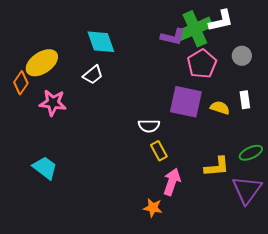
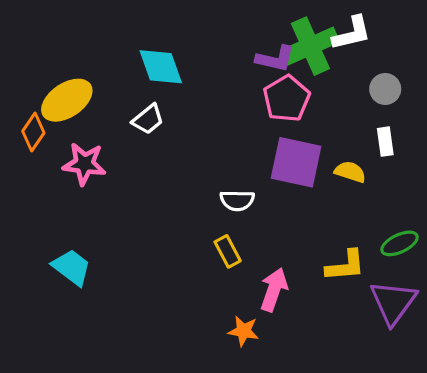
pink pentagon: (202, 64) -> (287, 99), moved
white rectangle: (245, 100) -> (385, 142), moved
yellow rectangle: (159, 151) -> (228, 251), moved

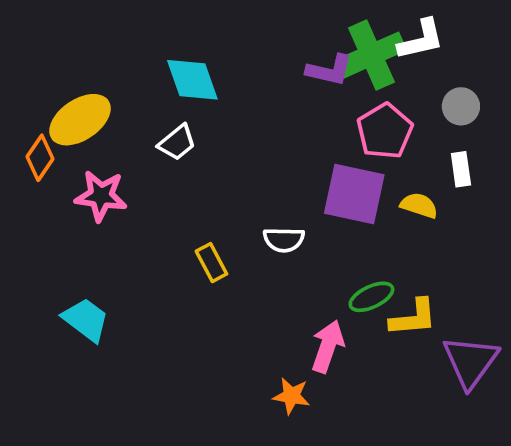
pink pentagon: (287, 99) -> (385, 131), moved
green ellipse: (400, 243) -> (371, 297), moved
yellow rectangle: (228, 251) -> (211, 263), moved

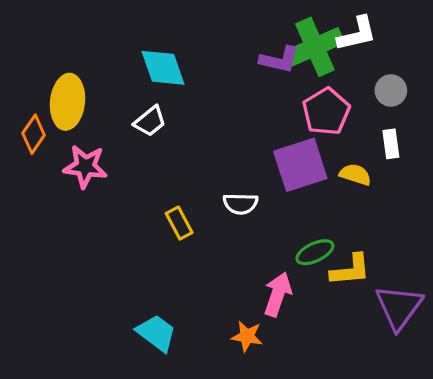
yellow ellipse: (80, 120) -> (68, 102), turned -50
purple square: (354, 194) -> (300, 165), turned -30
cyan trapezoid: (86, 320) -> (156, 333), moved

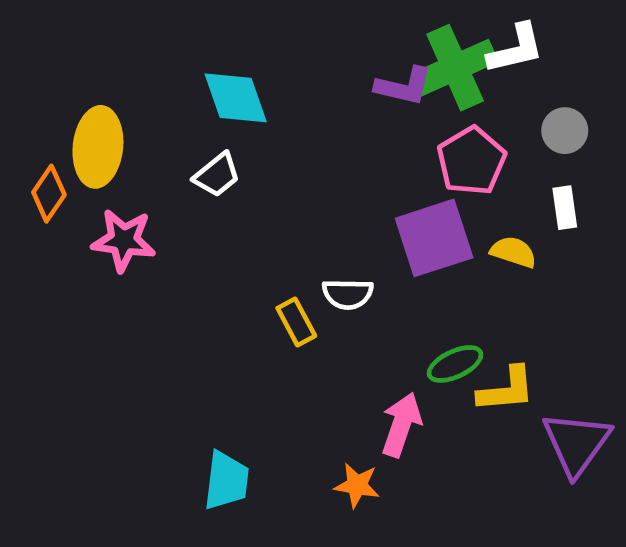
yellow rectangle: (179, 223) -> (296, 322), moved
cyan trapezoid: (156, 333) -> (226, 481), turned 60

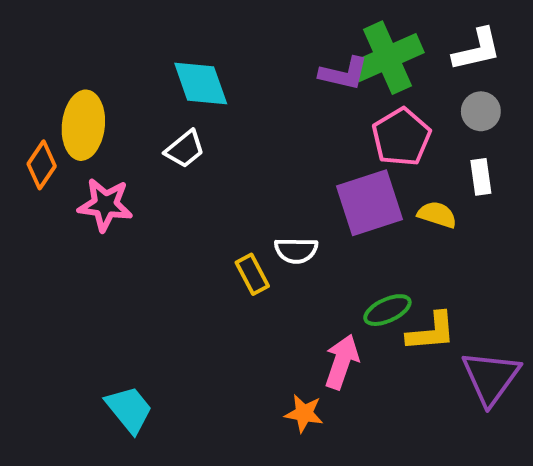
white L-shape: (516, 49) -> (477, 50), moved
cyan trapezoid: (226, 481) -> (129, 409), moved, turned -46

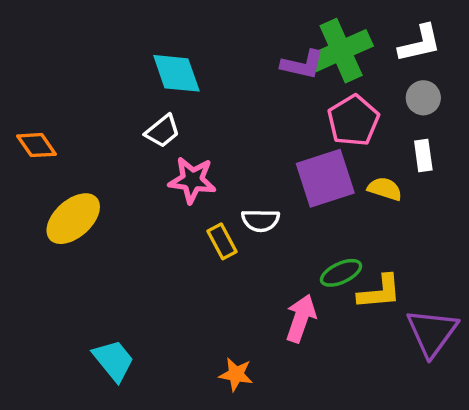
yellow ellipse: (83, 125) -> (73, 219), moved, turned 42
orange diamond: (42, 165) -> (36, 145), turned -69
pink star: (105, 205) -> (192, 180), moved
orange star: (304, 413) -> (236, 374), moved

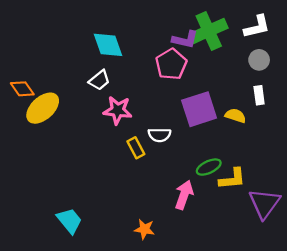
pink pentagon: (353, 121) -> (171, 64), moved
yellow ellipse: (73, 219) -> (43, 108), moved

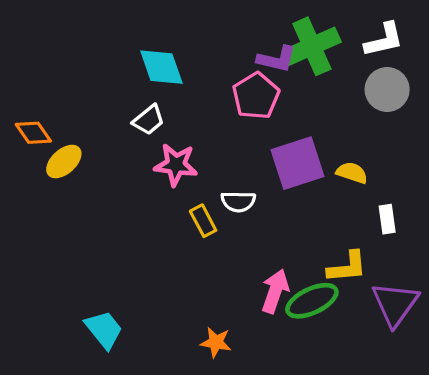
gray circle: (259, 60) -> (387, 89), size x1.4
white rectangle: (259, 95) -> (387, 219), moved
yellow ellipse: (43, 108) -> (64, 162), size x0.7
green ellipse: (209, 167) -> (312, 301), moved, size x1.4

